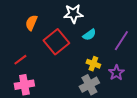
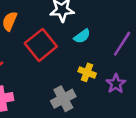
gray cross: (89, 85) -> (63, 99), moved

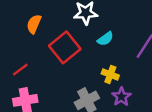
purple star: (116, 84) -> (121, 97), moved

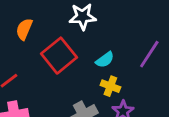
cyan semicircle: (105, 39) -> (105, 60), moved

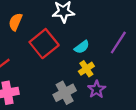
yellow cross: (110, 86) -> (86, 69), turned 35

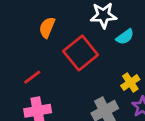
cyan semicircle: (82, 47) -> (125, 37), moved

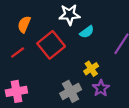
red line: (32, 77) -> (18, 52), moved

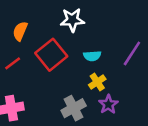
cyan semicircle: (87, 32) -> (92, 56), moved, turned 32

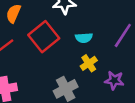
purple star: (108, 104) -> (114, 80), moved, turned -30

